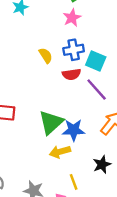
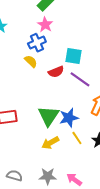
blue cross: (74, 50) -> (37, 43), moved
yellow arrow: (60, 152) -> (50, 143), moved
yellow line: (74, 182) -> (77, 138), moved

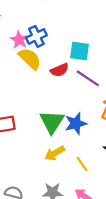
pink star: (45, 25) -> (19, 40), moved
yellow semicircle: (31, 61) -> (30, 58), size x1.5
yellow line: (77, 138) -> (82, 164), moved

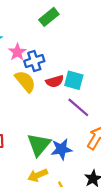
pink star: (19, 40) -> (17, 52), moved
red semicircle: (60, 70) -> (55, 81), moved

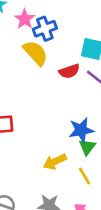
red semicircle: (55, 81) -> (69, 71), moved
green triangle: (39, 145) -> (87, 147), moved, size x0.6

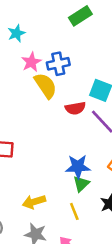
pink star: (25, 19) -> (31, 62), moved
yellow arrow: (55, 162) -> (34, 202), moved

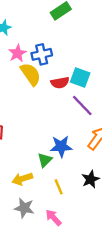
red semicircle: (75, 108) -> (60, 83), moved
green triangle: (81, 184) -> (45, 160), moved

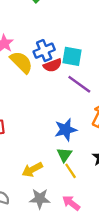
blue cross: (42, 54) -> (44, 51), moved
green triangle: (45, 160) -> (64, 155), moved

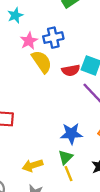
blue cross: (44, 51) -> (53, 38), moved

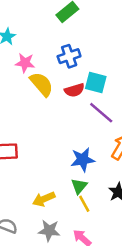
blue cross: (53, 38) -> (69, 56), moved
pink star: (29, 41) -> (25, 63), turned -30

